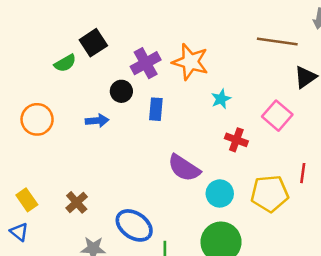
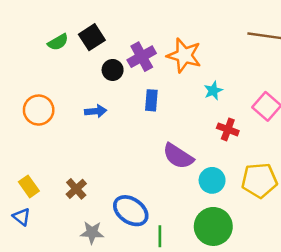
green semicircle: (65, 63) -> (58, 42), moved
black circle: (121, 91) -> (113, 70), moved

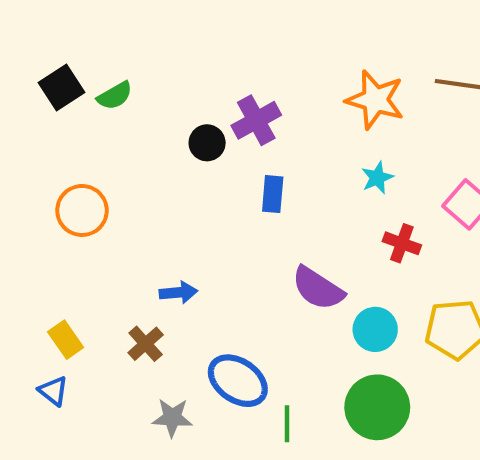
black square: (92, 37) -> (62, 87), moved
orange star: (184, 55) -> (375, 100), moved
blue arrow: (96, 111) -> (178, 292), moved

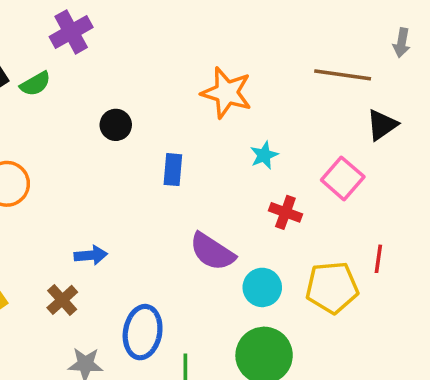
orange star: (375, 100) -> (227, 93), moved
purple cross: (256, 120) -> (71, 32), moved
blue ellipse: (238, 381) -> (143, 332), turned 66

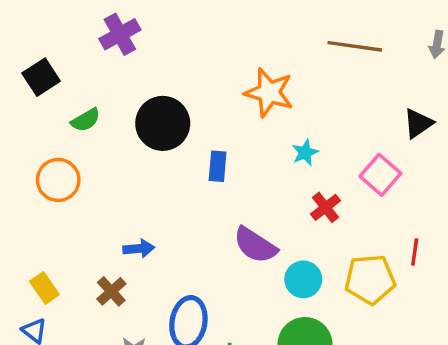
brown line: (343, 75) -> (355, 46), moved
green semicircle: (35, 84) -> (86, 120), moved
black circle: (116, 125) -> (163, 123), size x1.8
red cross: (285, 212) -> (326, 207), turned 32

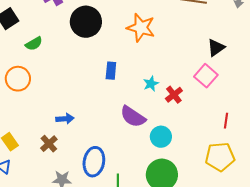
black circle: (163, 123) -> (86, 22), moved
black triangle: (418, 123) -> (216, 48), moved
cyan star: (305, 153) -> (151, 84), moved
yellow pentagon: (370, 279) -> (220, 157), moved

